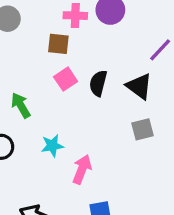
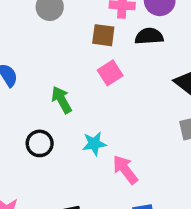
black semicircle: (98, 83) -> (149, 36), moved, turned 70
pink arrow: (82, 169) -> (125, 170), turned -60

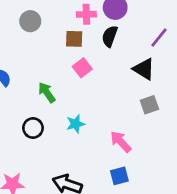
black semicircle: (149, 36) -> (110, 36), turned -60
pink arrow: (125, 170) -> (121, 142), moved

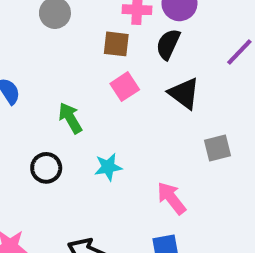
black triangle: (144, 69) -> (184, 93), moved

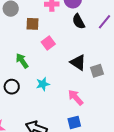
brown square: (116, 44) -> (33, 24), moved
black semicircle: (168, 44) -> (79, 21), moved, turned -49
black triangle: (184, 93) -> (78, 62), moved

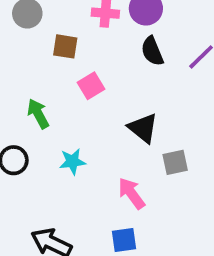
gray square: (97, 71) -> (175, 162), moved

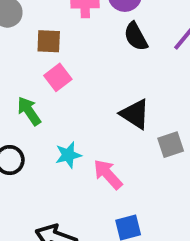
pink square: (91, 86) -> (58, 77), moved
pink arrow: (131, 193) -> (108, 174), moved

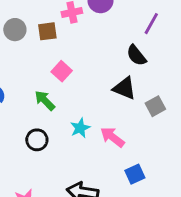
black semicircle: (136, 36) -> (136, 55), moved
brown square: (49, 41) -> (47, 31), moved

